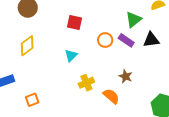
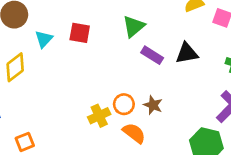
green triangle: (134, 20) -> (134, 26), moved
orange circle: (105, 40) -> (124, 104), moved
cyan triangle: (71, 55) -> (44, 39), moved

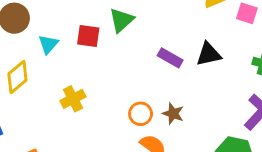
green triangle: (134, 26) -> (122, 20), moved
yellow cross: (99, 116) -> (73, 99), moved

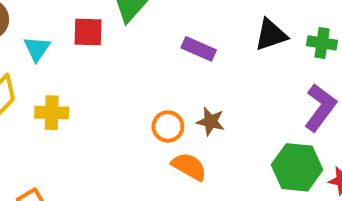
black triangle: (209, 54) -> (271, 35), moved
yellow cross: (73, 99) -> (52, 113), moved, turned 35

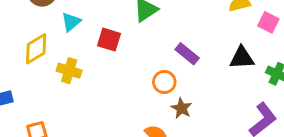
red square: (88, 32) -> (109, 40), moved
orange circle: (168, 127) -> (164, 82), moved

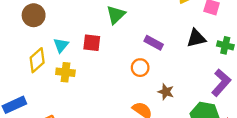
cyan triangle: (71, 22) -> (61, 45), moved
brown star: (181, 108) -> (166, 92), moved

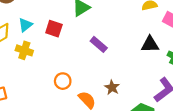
purple rectangle: (154, 43) -> (99, 44), moved
orange circle: (140, 68) -> (63, 81), moved

